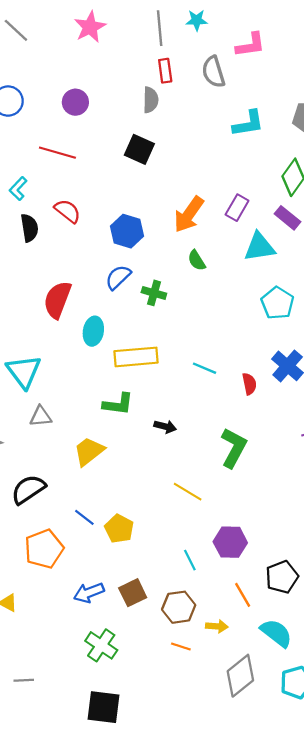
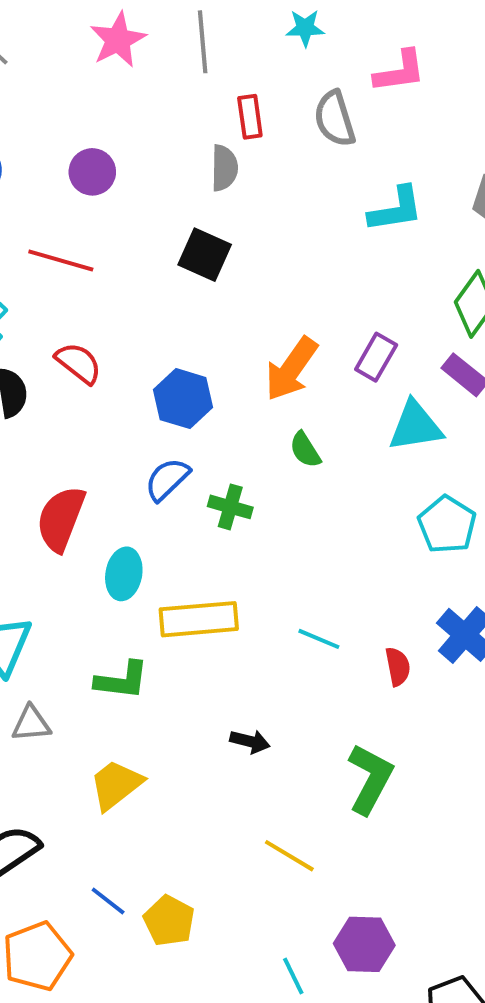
gray line: (160, 28) -> (203, 42), moved
green L-shape: (118, 404) -> (122, 680), moved

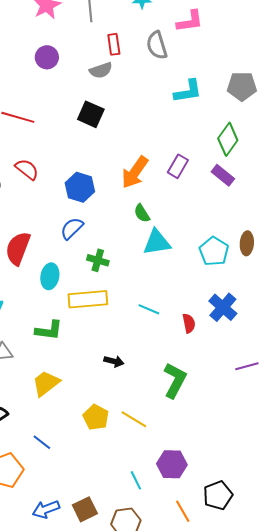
gray semicircle: (224, 168) -> (101, 70), turned 70
purple circle: (92, 172) -> (47, 57), moved
cyan triangle: (415, 426) -> (157, 242), moved
green cross: (230, 507) -> (98, 260), moved
yellow pentagon: (169, 921) -> (96, 417), moved

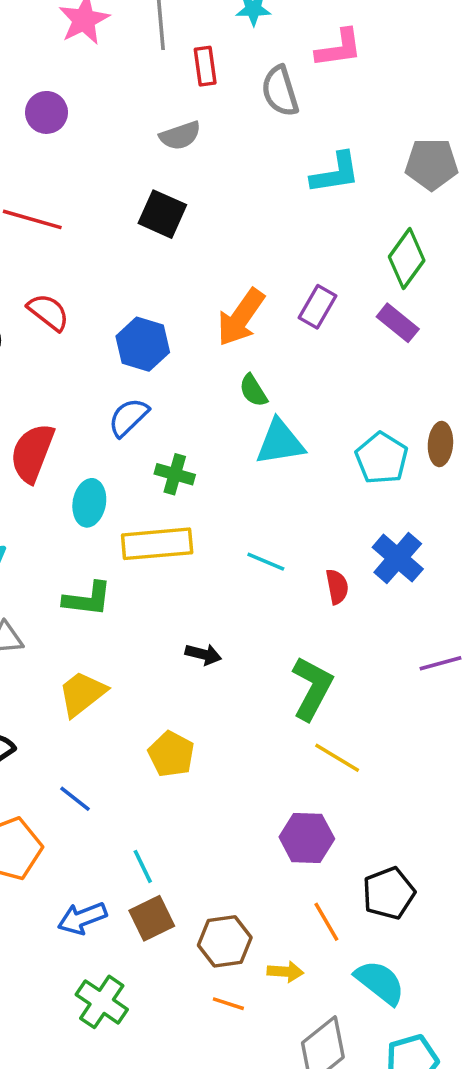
red rectangle: (114, 44) -> (205, 66), moved
purple circle: (47, 57) -> (47, 112), moved
yellow line: (134, 419) -> (337, 758), moved
cyan line: (136, 480) -> (143, 866), moved

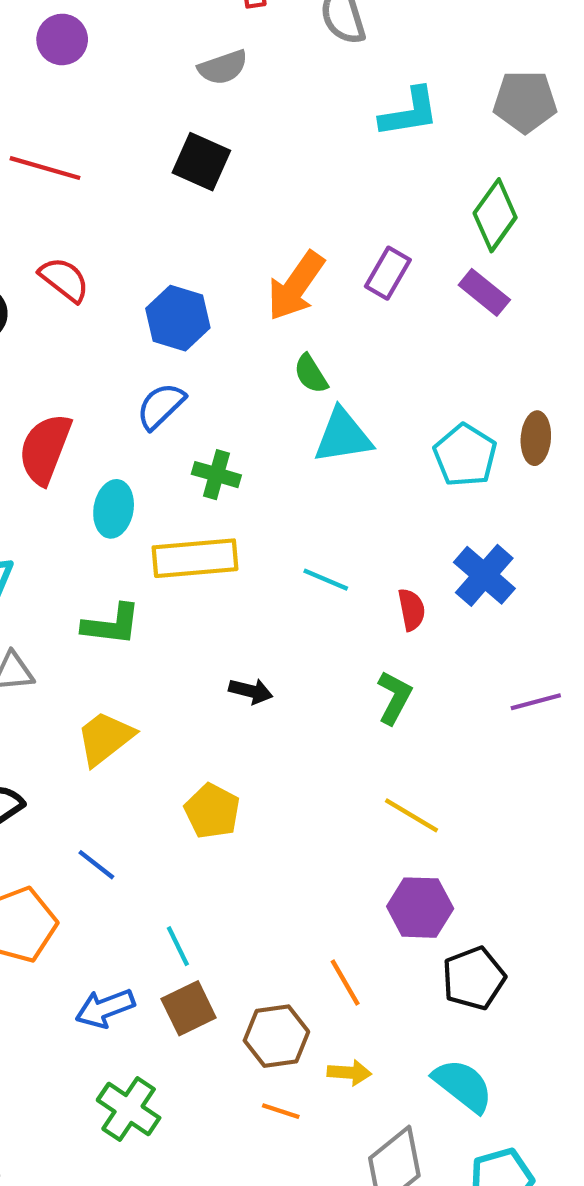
green L-shape: (312, 688) -> (394, 697), moved, size x0.7
purple hexagon: (307, 838) -> (420, 908), moved
orange line: (326, 922) -> (345, 983), moved

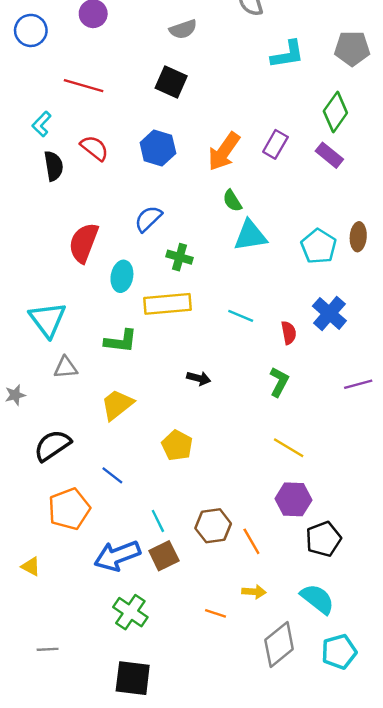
blue hexagon: (178, 318) -> (158, 148), moved
blue arrow: (105, 1008) -> (117, 556), size x1.4
brown hexagon: (276, 1036) -> (213, 526), moved

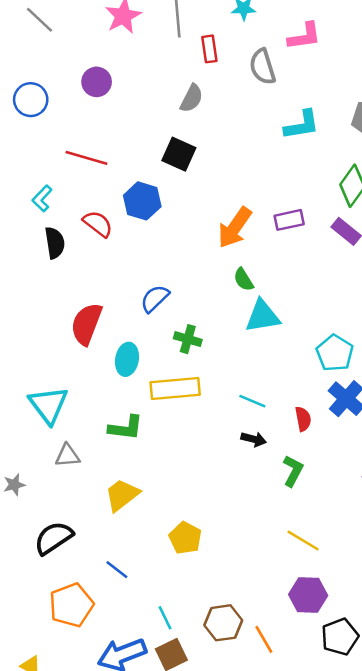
gray semicircle: (183, 29) -> (192, 98), turned -44
purple rectangle: (275, 144) -> (289, 220), turned 48
blue hexagon: (158, 148) -> (142, 201), moved
cyan pentagon: (319, 246) -> (335, 353), moved
black arrow: (199, 378) -> (254, 439), moved

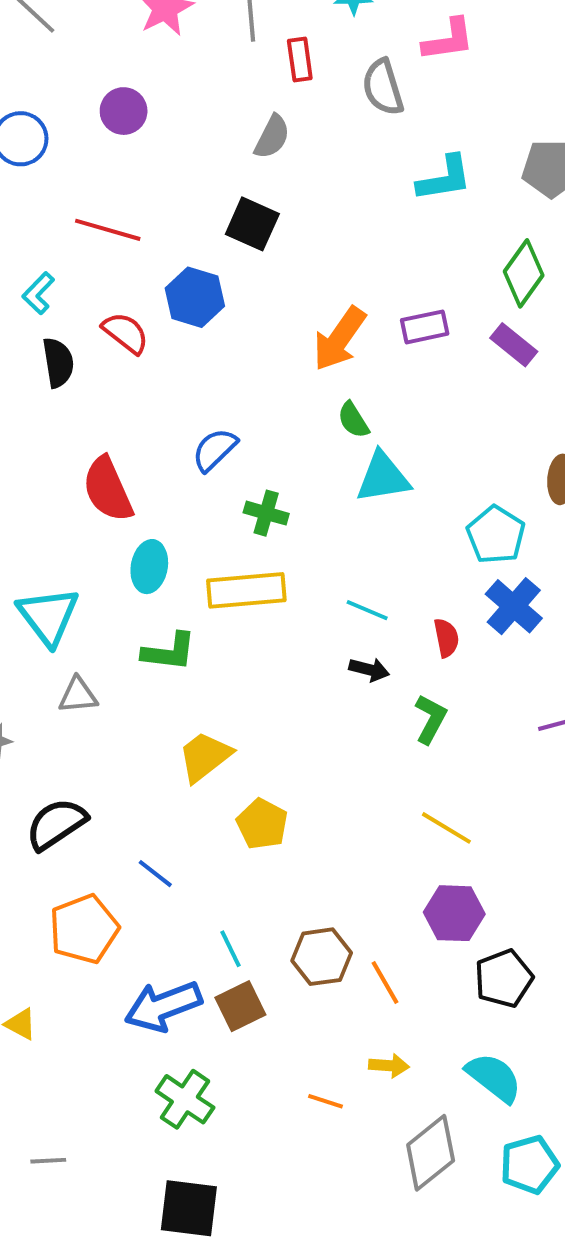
red semicircle: (86, 324) -> (108, 489), turned -45
cyan ellipse: (127, 359) -> (149, 567), moved
yellow trapezoid: (122, 495) -> (205, 757), moved

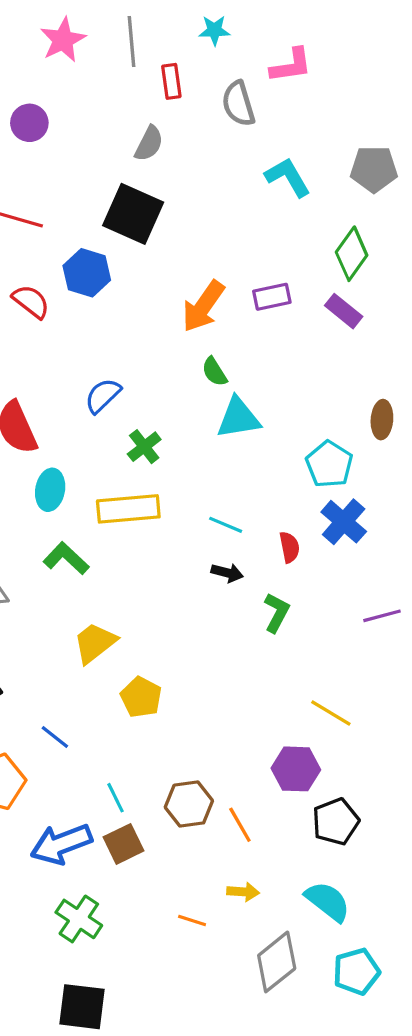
cyan L-shape: (444, 178) -> (288, 177), turned -111
black square: (252, 224) -> (133, 214), size x1.4
green cross: (266, 513) -> (144, 447), turned 36
green L-shape: (169, 652) -> (66, 558), turned -144
yellow line: (446, 828) -> (331, 713), moved

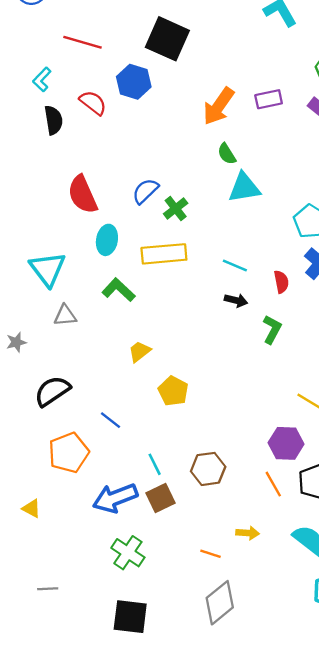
blue semicircle: (103, 396) -> (145, 191), moved
yellow trapezoid: (95, 643) -> (140, 352), size x0.7
orange line: (240, 825) -> (273, 484), moved
gray diamond: (277, 962) -> (220, 603), moved

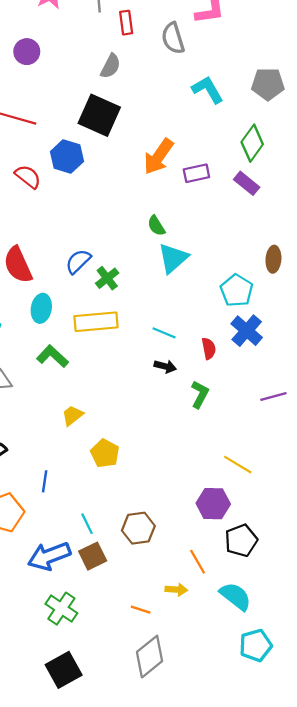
orange arrow: (219, 106) -> (158, 157), moved
cyan triangle: (244, 188) -> (173, 258), turned -32
blue line: (110, 420) -> (45, 481), turned 60
orange line: (273, 484) -> (198, 562), moved
black square: (130, 617) -> (64, 670), turned -36

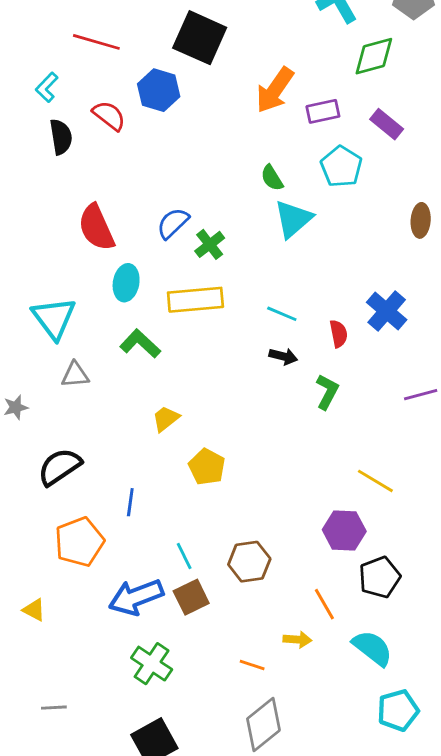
green diamond: (252, 143) -> (374, 56), moved, turned 39
cyan pentagon: (237, 290) -> (341, 167), moved

